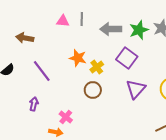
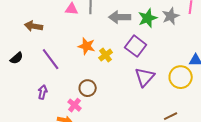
brown circle: (93, 90) -> (88, 88), moved

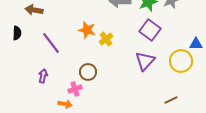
purple square: (136, 46) -> (150, 30), moved
black semicircle: (17, 58) -> (17, 33), moved, turned -48
pink cross: (75, 105) -> (75, 89), turned 32

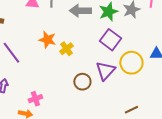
yellow circle: (181, 61) -> (131, 63), moved
brown circle: (88, 72) -> (82, 82), moved

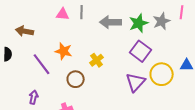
orange star: (47, 40) -> (64, 51), moved
brown circle: (82, 82) -> (76, 79), moved

